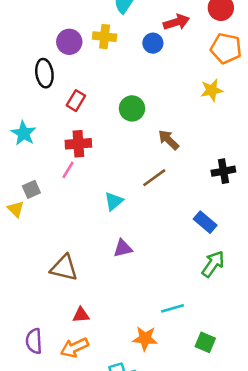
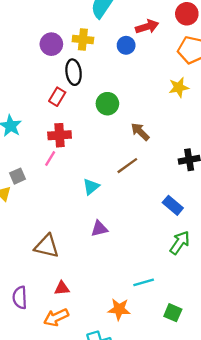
black ellipse: (44, 73) -> (74, 72), moved
purple semicircle: (34, 341) -> (20, 298), moved

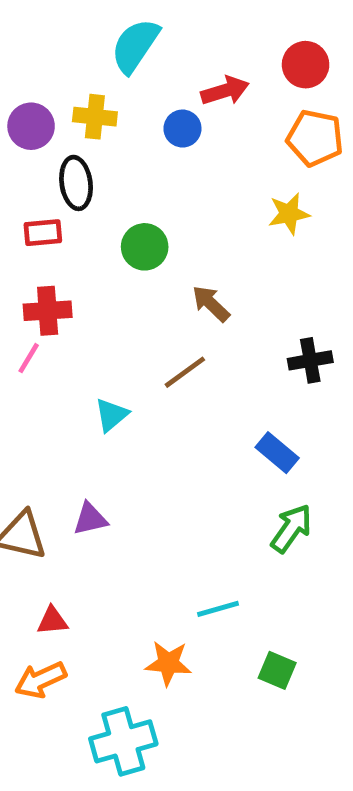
red rectangle: (57, 97) -> (43, 233), turned 54
purple triangle: (99, 229) -> (90, 519), moved

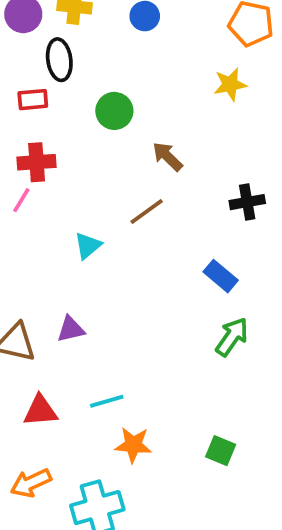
cyan line: (218, 609) -> (107, 401), moved
red triangle: (52, 621) -> (40, 411), size x1.4
orange arrow: (41, 680) -> (31, 483), moved

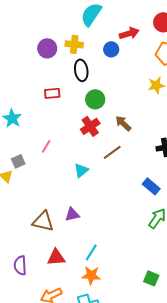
black ellipse: (59, 60) -> (81, 70), moved
red cross: (37, 162) -> (90, 126), moved, turned -30
cyan line: (107, 401) -> (91, 252), turned -42
orange star: (133, 445) -> (91, 275), moved

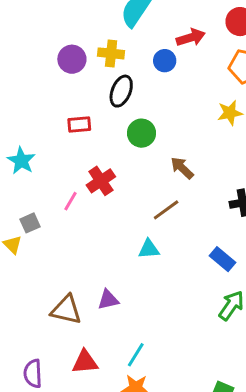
black ellipse: (81, 70) -> (121, 91), turned 30
red cross: (90, 126) -> (101, 181), moved
cyan triangle: (81, 170) -> (149, 249), moved, turned 35

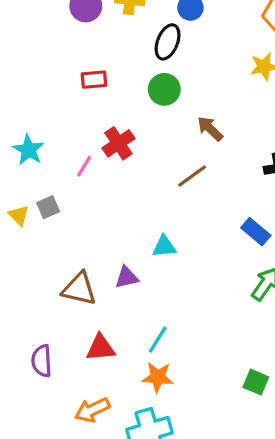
black ellipse: (121, 91) -> (168, 42), moved
cyan star: (21, 161) -> (29, 150), moved
gray square: (30, 223) -> (48, 207), moved
cyan triangle: (149, 249) -> (164, 246), moved

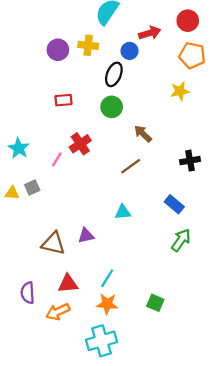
yellow triangle: (19, 215) -> (12, 193), turned -40
cyan triangle: (164, 246) -> (123, 212), moved
green square: (256, 382) -> (155, 303), moved
orange arrow: (92, 410) -> (58, 312), moved

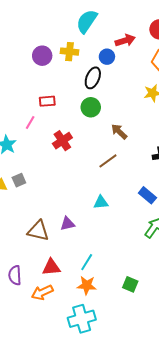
pink line: (57, 159) -> (30, 122), moved

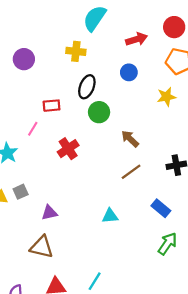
purple circle: (42, 56) -> (24, 59), moved
blue circle: (107, 57) -> (129, 72), moved
black ellipse: (93, 78) -> (87, 87), moved
brown line: (108, 161) -> (131, 172), moved
purple triangle: (67, 224) -> (49, 213), moved

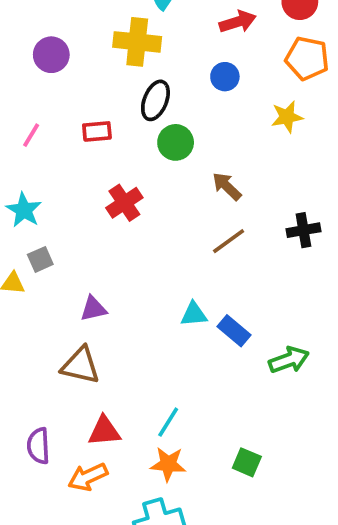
yellow cross: (76, 51) -> (137, 42), size x1.4
pink line: (33, 129) -> (31, 135), moved
gray square: (21, 192) -> (40, 259), moved
blue rectangle: (161, 208) -> (234, 331), moved
green arrow: (168, 244) -> (289, 360), turned 35

